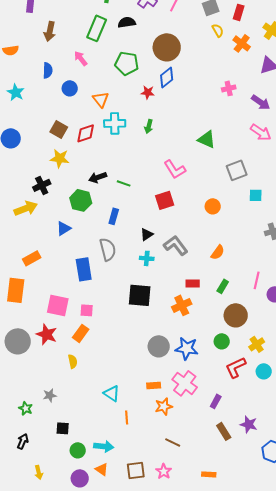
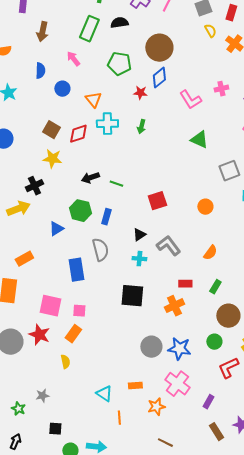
pink L-shape: (175, 169) -> (190, 100), moved
green hexagon: (81, 200) -> (80, 211), moved
orange rectangle: (154, 385) -> (135, 386), moved

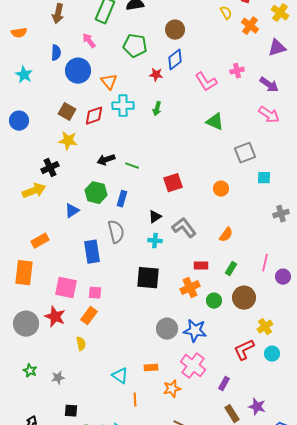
brown circle: (159, 48) -> (175, 30), size x0.7
blue circle: (62, 89) -> (78, 71), size x1.6
green circle: (214, 342) -> (214, 301), moved
green star: (18, 409) -> (30, 371), moved

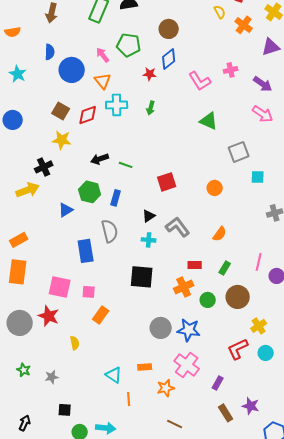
pink arrow: (89, 41) -> (103, 55), moved
orange rectangle: (40, 241) -> (19, 240), moved
orange rectangle: (89, 316) -> (101, 315), moved

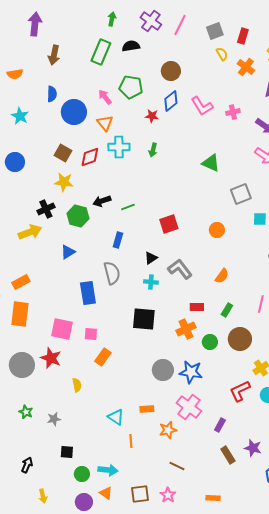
pink L-shape: (200, 81) -> (202, 106), moved
green line: (126, 165) -> (128, 207), turned -40
green hexagon: (90, 192) -> (78, 216), moved

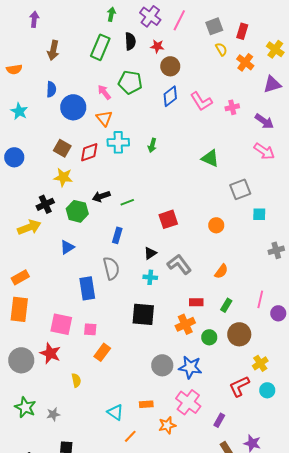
purple arrow: (35, 24) -> (34, 19), size x0.7
black semicircle: (131, 46) -> (130, 41), turned 96
red star: (152, 116) -> (157, 46), moved
green star: (26, 412) -> (25, 407), size x1.5
orange line: (131, 441) -> (130, 436), turned 48

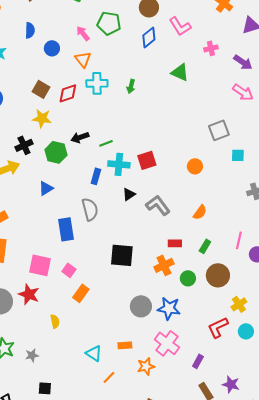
pink L-shape: (201, 101) -> (180, 26), moved
blue circle: (73, 107) -> (52, 48), size x0.6
green triangle: (210, 158) -> (180, 72), moved
cyan cross: (150, 277) -> (119, 164), moved, size x1.5
pink square: (90, 329) -> (69, 270), turned 32

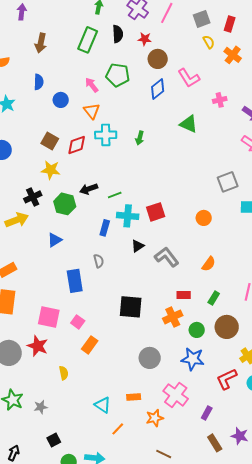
gray semicircle: (90, 209) -> (99, 261), size x0.6
blue star: (169, 308) -> (193, 359), moved
black square: (45, 388) -> (54, 440), turned -32

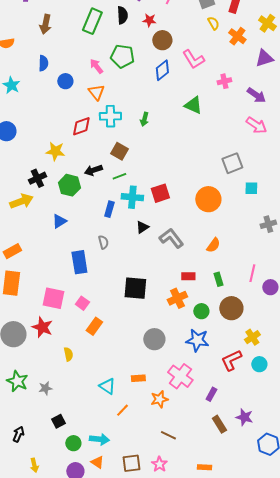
brown square: (50, 141) -> (119, 151), moved
orange circle: (204, 218) -> (208, 199), size x1.6
green rectangle: (214, 298) -> (218, 279), turned -48

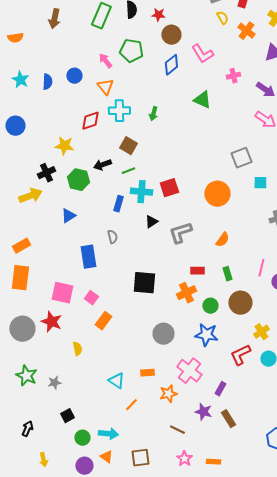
blue semicircle: (43, 63) -> (47, 82), moved
gray L-shape: (171, 238) -> (180, 233), turned -70
purple star: (244, 417) -> (203, 412), moved
pink star: (159, 464) -> (184, 459), moved

